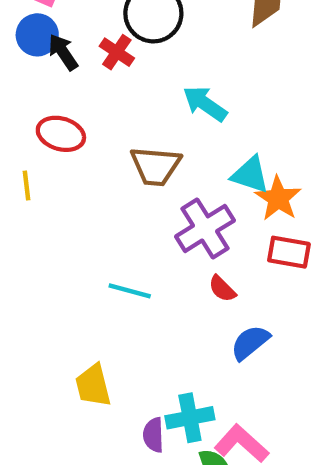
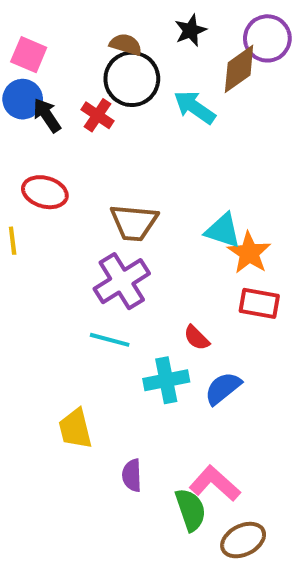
cyan arrow: (205, 104) -> (195, 107), moved
purple cross: (205, 228) -> (122, 281), moved
cyan cross: (190, 418) -> (166, 380), moved

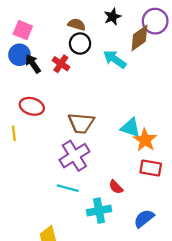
black circle: (132, 79) -> (80, 44), size x0.7
blue semicircle: (223, 388) -> (144, 218), moved

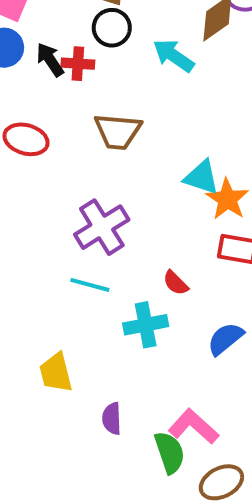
black arrow: (33, 64) -> (50, 60), moved
red cross: (61, 64) -> (78, 64), turned -30
brown trapezoid: (81, 123) -> (118, 131), moved

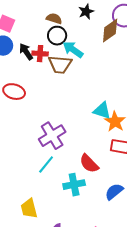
cyan arrow: (174, 56) -> (73, 50), moved
brown trapezoid: (118, 131) -> (60, 65), moved
red semicircle: (176, 283) -> (89, 164), size x1.5
cyan line: (90, 285) -> (46, 165), turned -66

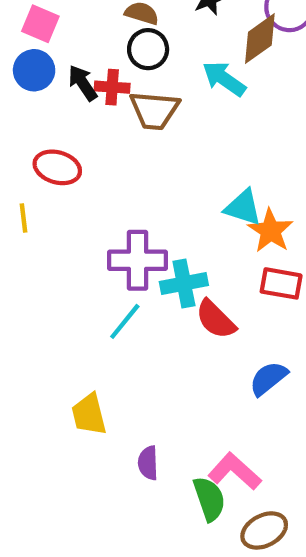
cyan arrow: (73, 50) -> (224, 79), moved
purple cross: (52, 136) -> (138, 260), turned 32
cyan cross: (74, 185) -> (184, 283), moved

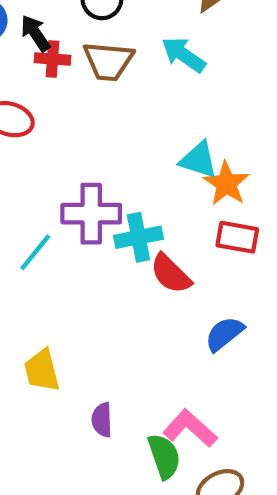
cyan arrow: (224, 79) -> (184, 55), moved
red cross: (112, 87) -> (53, 59), moved
cyan line: (125, 321) -> (35, 252), moved

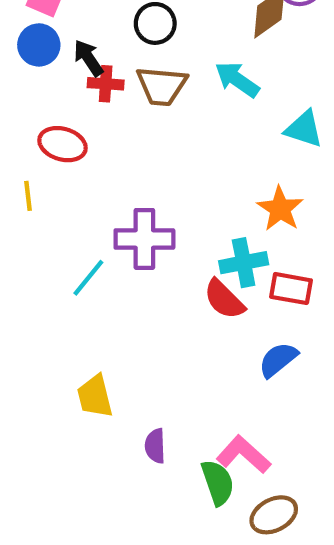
cyan triangle: (199, 160) -> (304, 129), moved
cyan cross: (138, 237) -> (244, 263), moved
red rectangle: (237, 237) -> (291, 289), moved

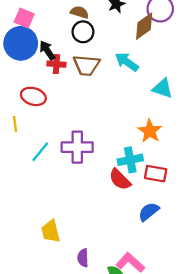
blue circle: (39, 45) -> (21, 43), size x1.5
cyan line: (88, 278) -> (40, 152), moved

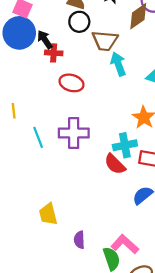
cyan arrow: (127, 62) -> (118, 64), moved, turned 35
brown trapezoid: (86, 65) -> (105, 41), moved
red ellipse: (33, 96) -> (71, 83), moved
cyan line: (40, 152) -> (38, 137), turned -60

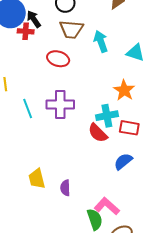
brown trapezoid: (105, 41) -> (71, 29), moved
red cross: (54, 53) -> (26, 31), moved
purple semicircle: (79, 240) -> (65, 188), moved

